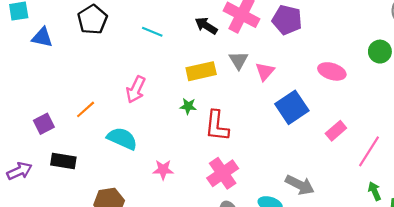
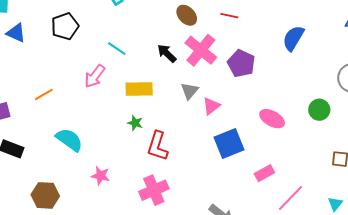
yellow rectangle: (201, 71) -> (139, 89), moved
pink arrow: (136, 89) -> (95, 76), moved
orange line: (86, 109) -> (44, 95), moved

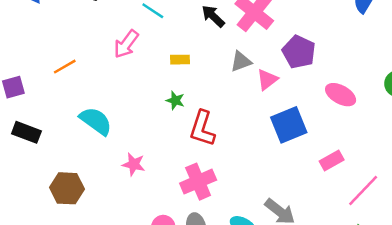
purple pentagon: (241, 63) -> (299, 52), moved
yellow rectangle: (139, 89) -> (180, 60), size x0.6
gray triangle: (190, 91) -> (241, 61), turned 30

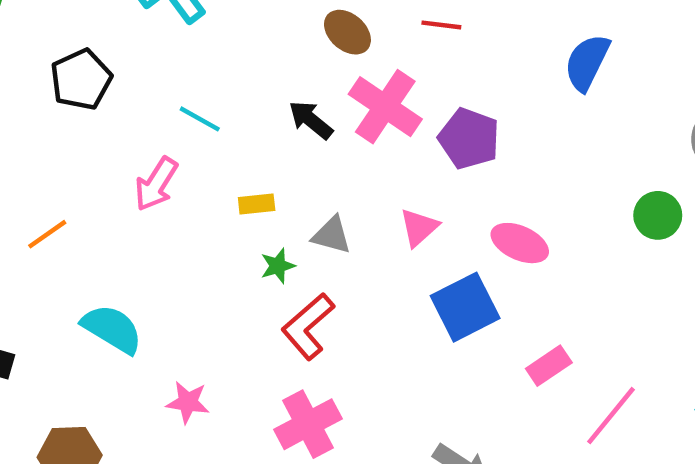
purple pentagon: (299, 52) -> (469, 139), moved
gray triangle: (241, 61) -> (332, 235), moved, turned 40
pink ellipse: (341, 95) -> (520, 243), moved
green star: (175, 100) -> (278, 266), moved, turned -30
red L-shape: (202, 128) -> (308, 326), turned 36

